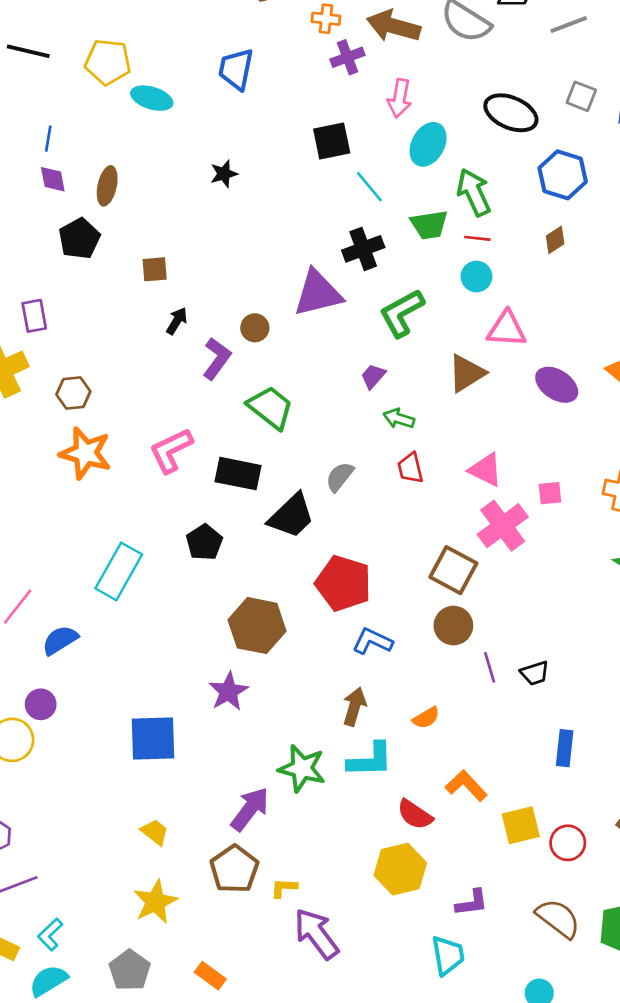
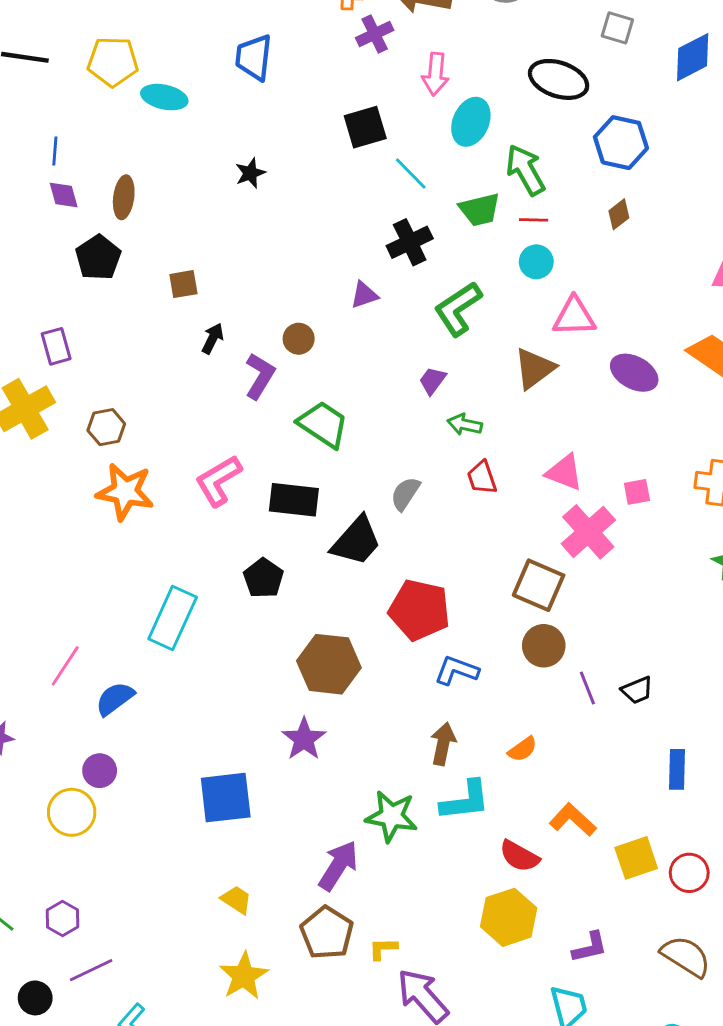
gray square: (581, 96) -> (617, 28), moved
purple triangle: (318, 293) -> (364, 295), size x0.5

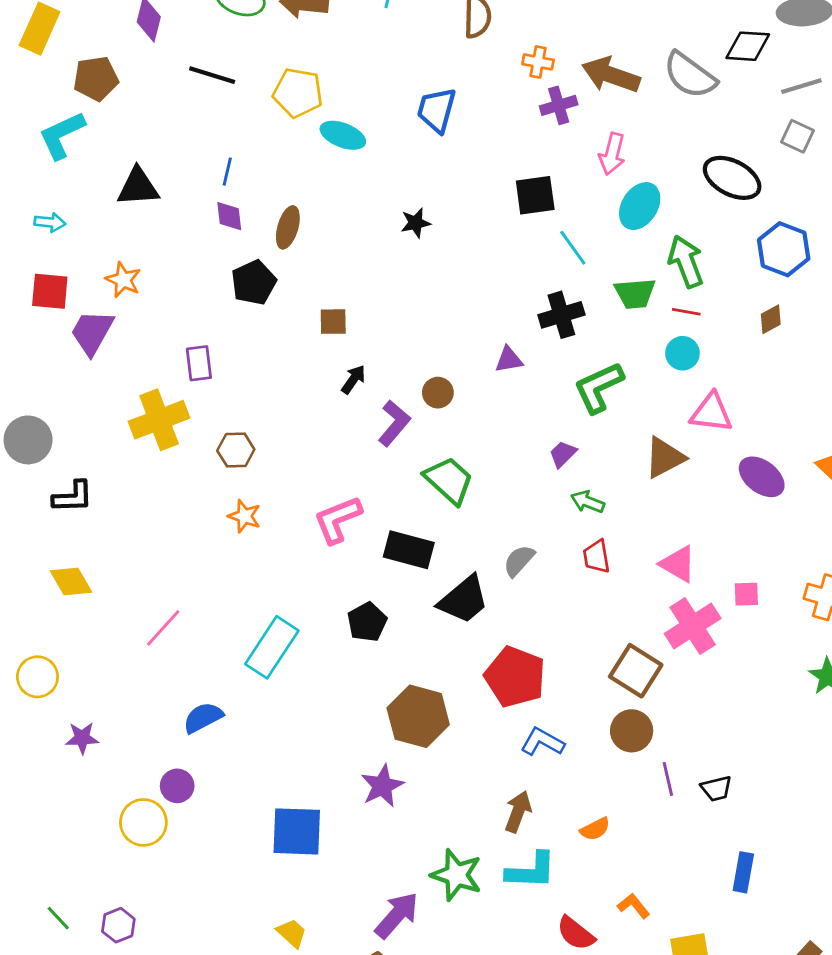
orange star: (125, 492) -> (244, 516), size x0.6
pink line: (65, 666) -> (163, 628), moved
orange L-shape: (573, 820) -> (634, 906), size x0.7

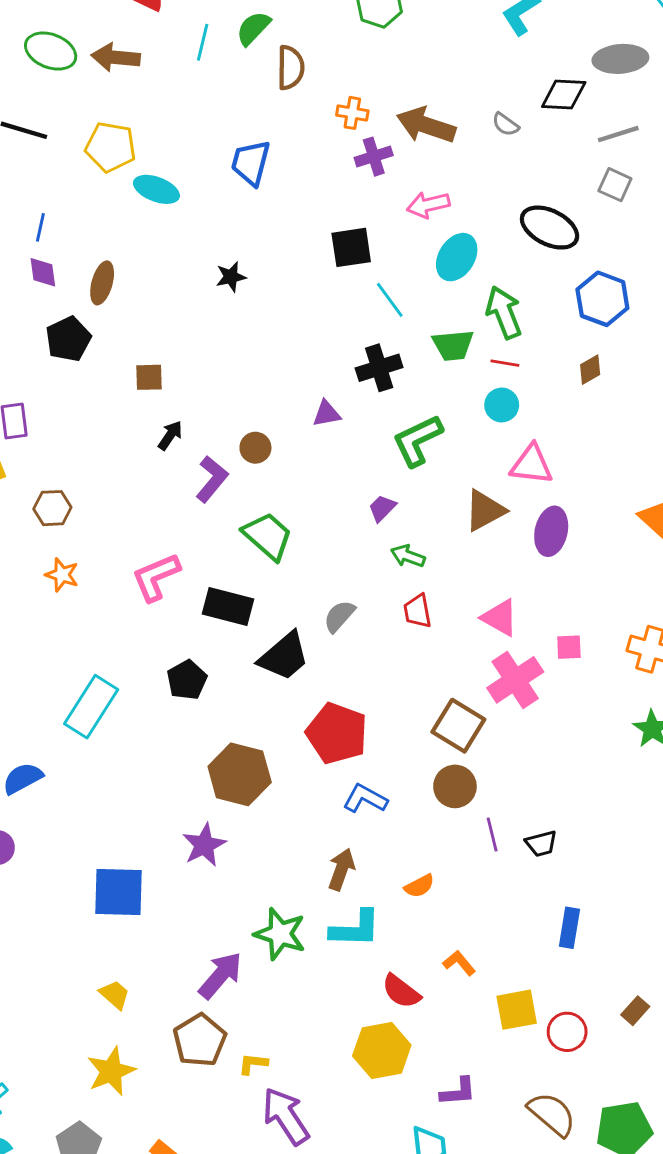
gray semicircle: (690, 75) -> (506, 124), size x0.5
pink arrow: (612, 154) -> (428, 205), turned 63
purple ellipse: (762, 477) -> (551, 531), moved, turned 66

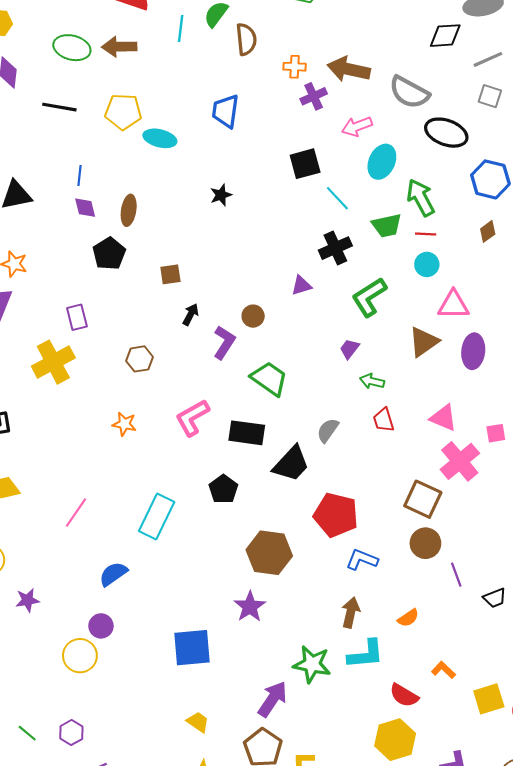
gray semicircle: (506, 124) -> (409, 92), moved, size x2.0
brown hexagon: (52, 508) -> (140, 359), moved
black trapezoid: (541, 844) -> (495, 598), moved

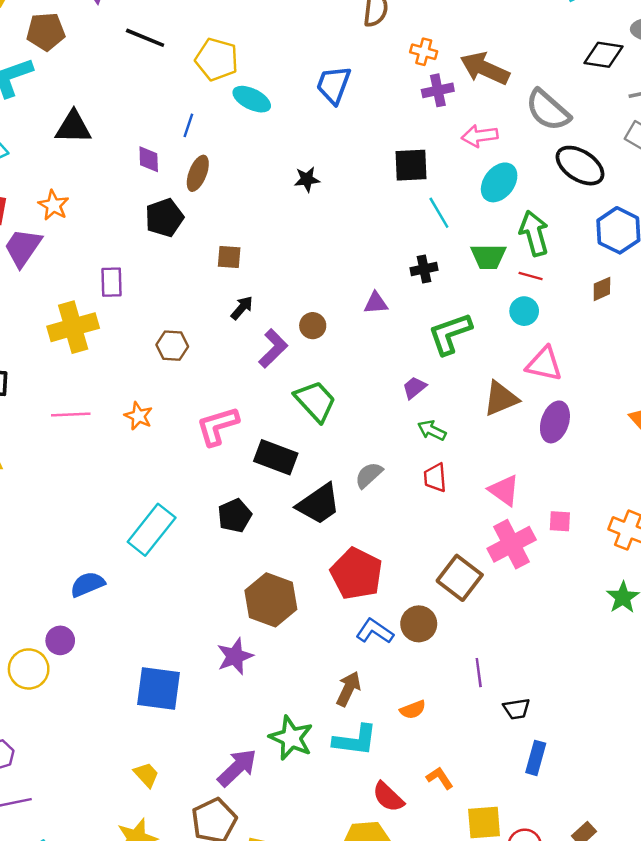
blue line: (79, 176) -> (188, 125), moved
black cross: (335, 248) -> (424, 269), size x0.7
pink line: (76, 513) -> (71, 415), moved, turned 40
brown circle: (425, 543) -> (419, 624), moved

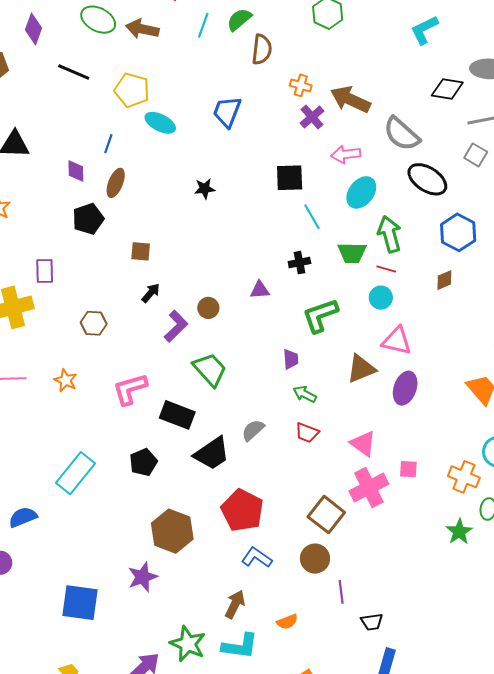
purple cross: (438, 90) -> (312, 117), turned -30
purple trapezoid: (414, 388) -> (291, 359), turned 125
red trapezoid: (435, 478) -> (307, 433), turned -65
brown circle: (419, 624) -> (315, 559), moved

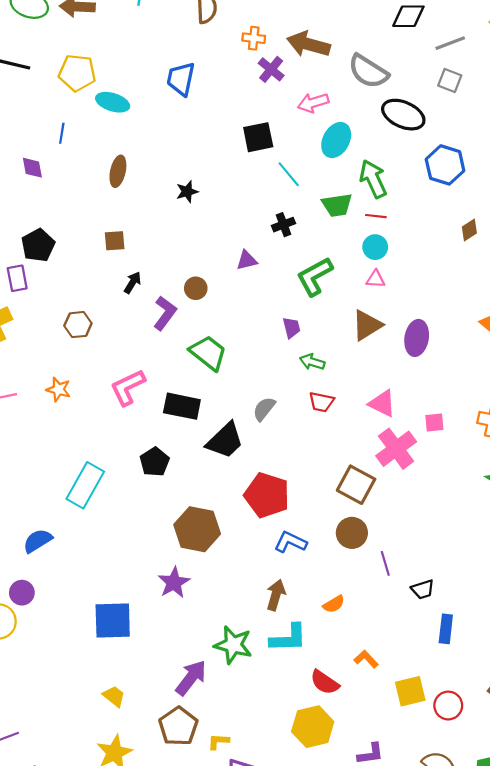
brown ellipse: (116, 183) -> (118, 171), moved
black star: (205, 189) -> (187, 192), moved
black pentagon: (88, 219) -> (38, 245), moved
brown diamond: (444, 280) -> (469, 230), moved
pink triangle: (397, 341) -> (376, 279), moved, size x0.6

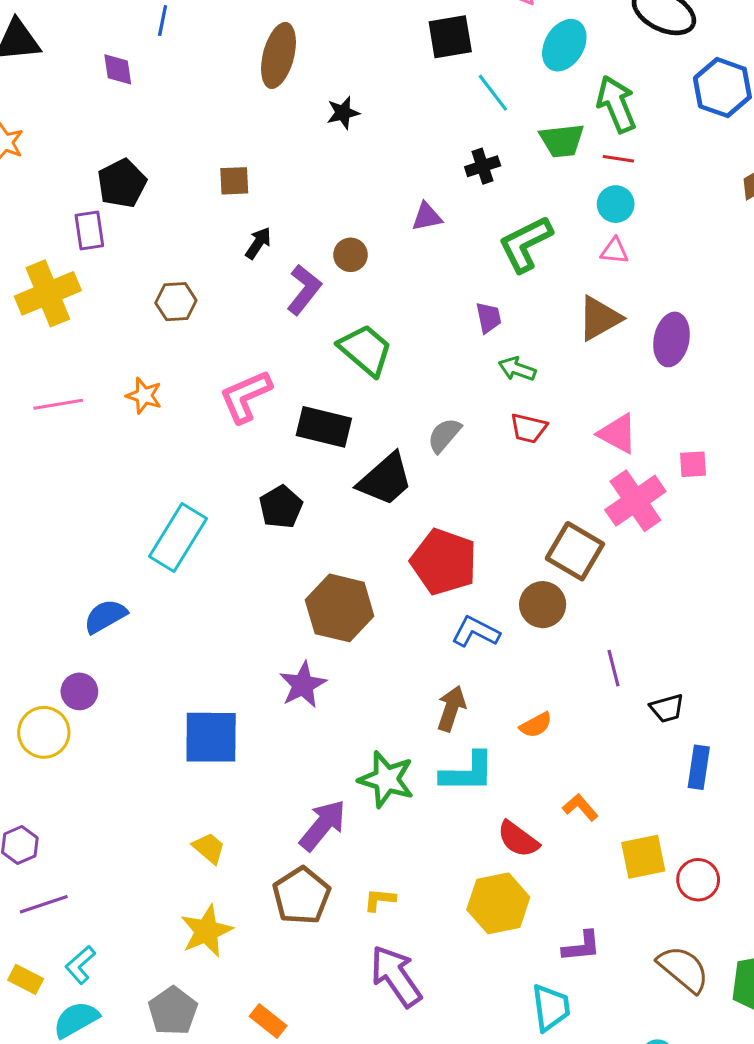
brown ellipse: (118, 171) -> (278, 55), moved, size x1.4
brown circle: (352, 533) -> (543, 605), moved
yellow L-shape: (218, 742) -> (380, 900), moved

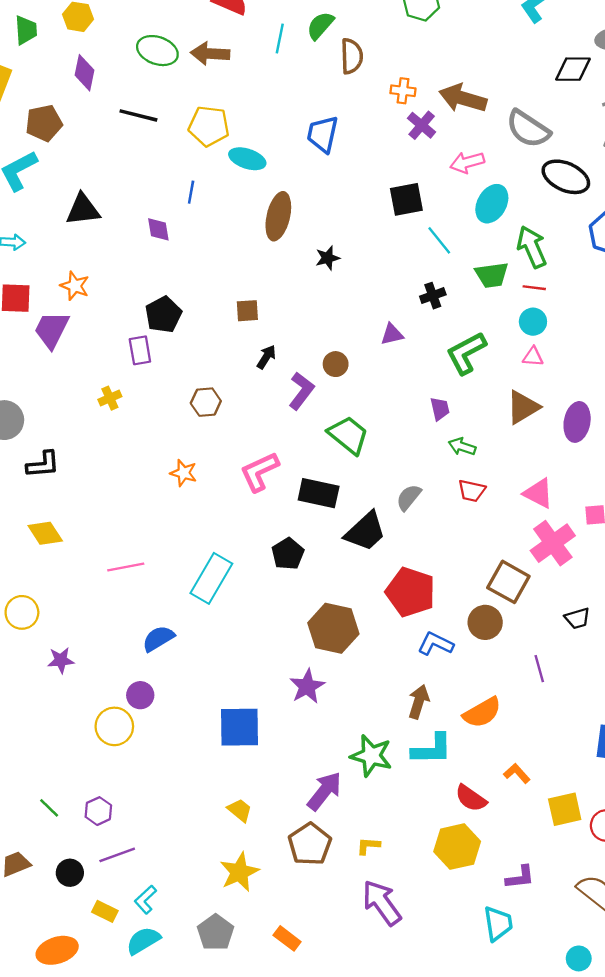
yellow cross: (48, 293) -> (110, 398), size x0.5
pink line: (58, 404) -> (126, 567), moved
black trapezoid: (667, 708) -> (577, 618), moved
orange semicircle: (536, 725) -> (482, 713), size x1.6

